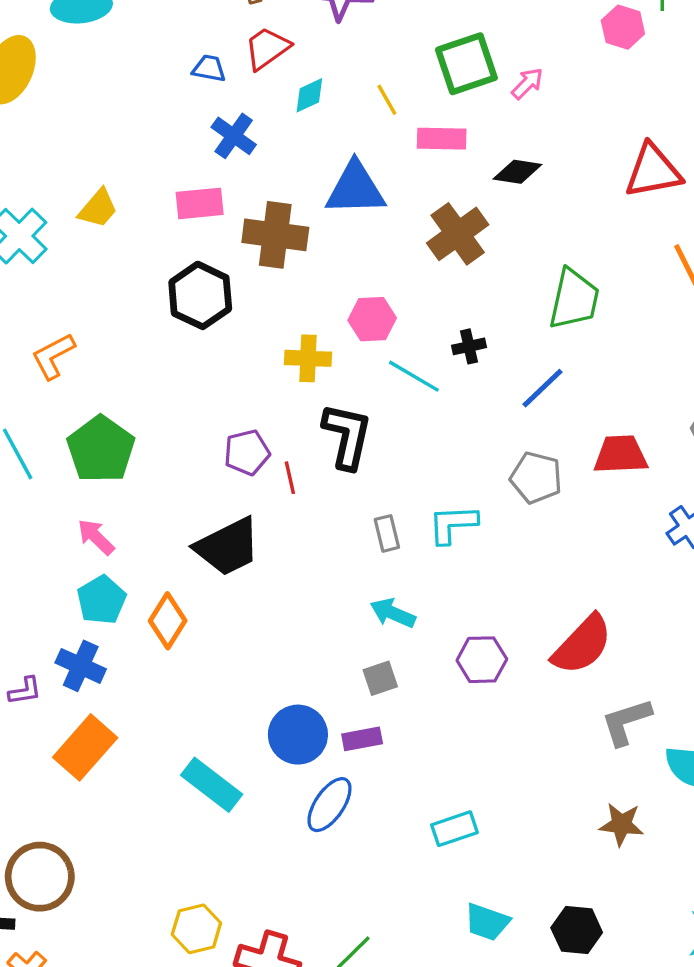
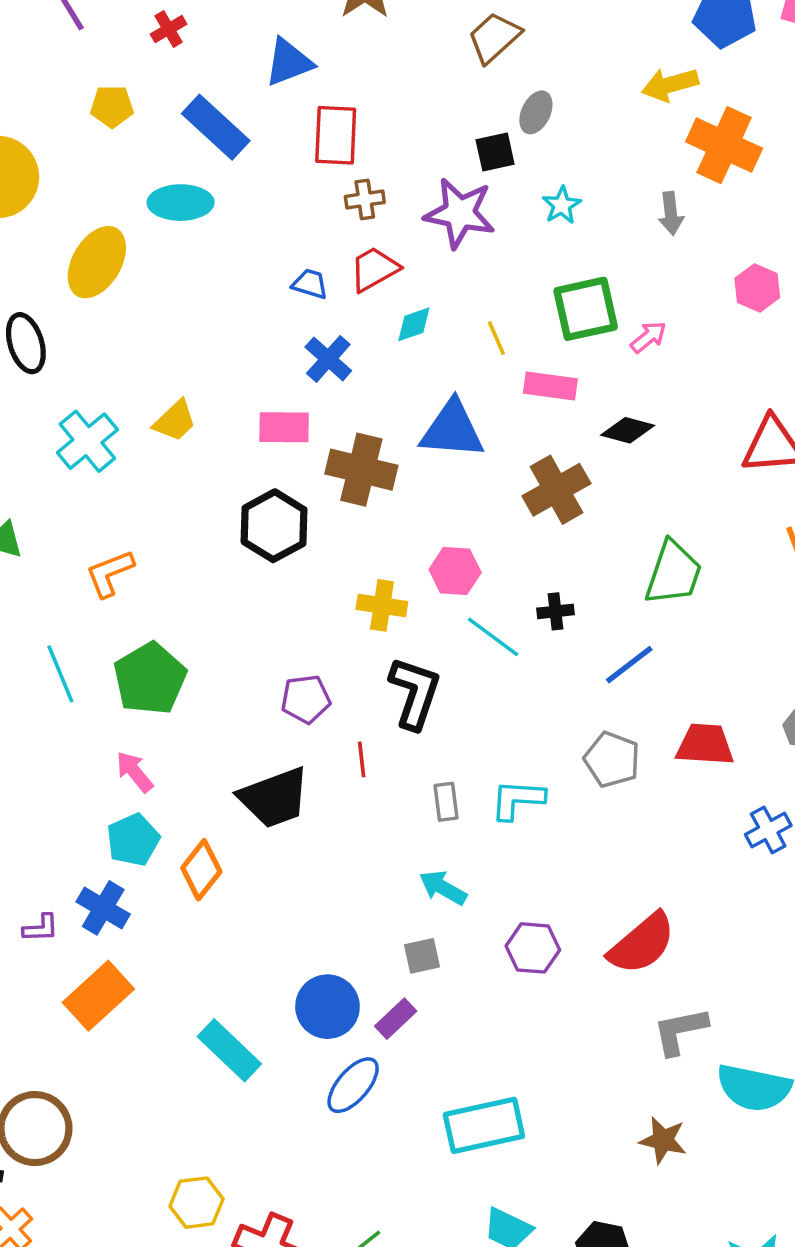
red line: (290, 478) -> (362, 759), moved
purple rectangle: (362, 739) -> (396, 1019), turned -39
cyan rectangle: (454, 829) -> (484, 1125), size x1.6

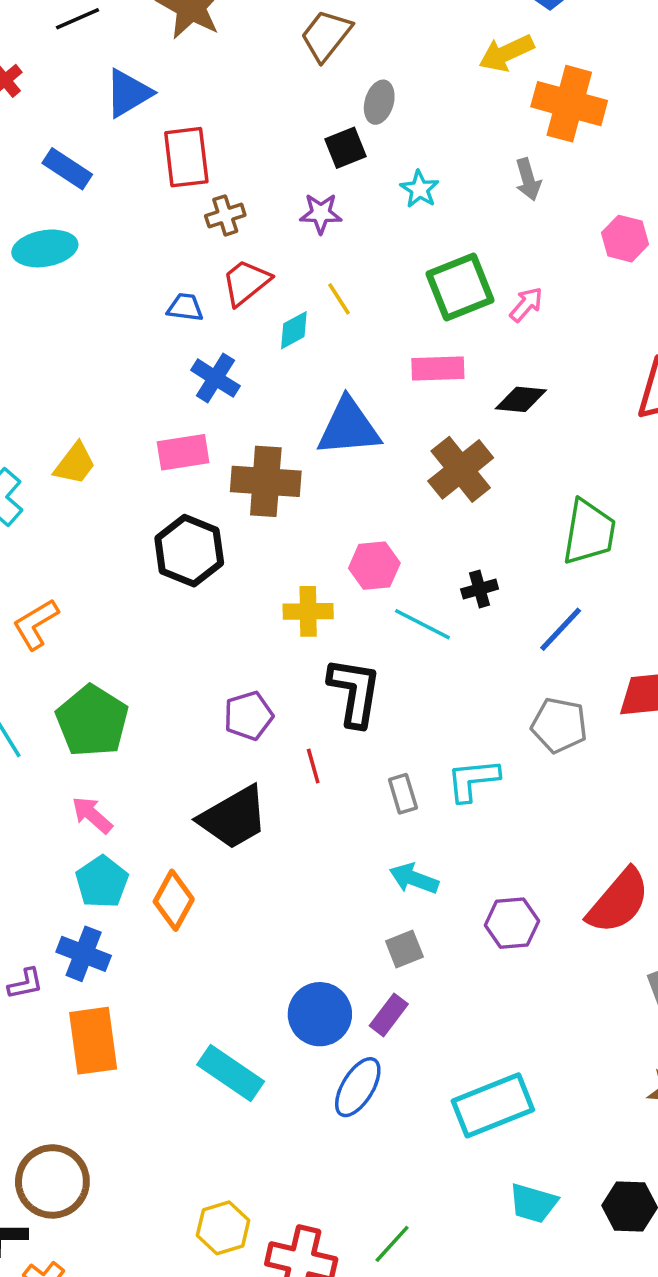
blue rectangle: (216, 127) -> (67, 169), size x0.7
purple star: (460, 213) -> (321, 213), size x0.6
yellow line: (496, 338) -> (339, 299), moved
orange rectangle: (98, 996) -> (93, 1041), turned -46

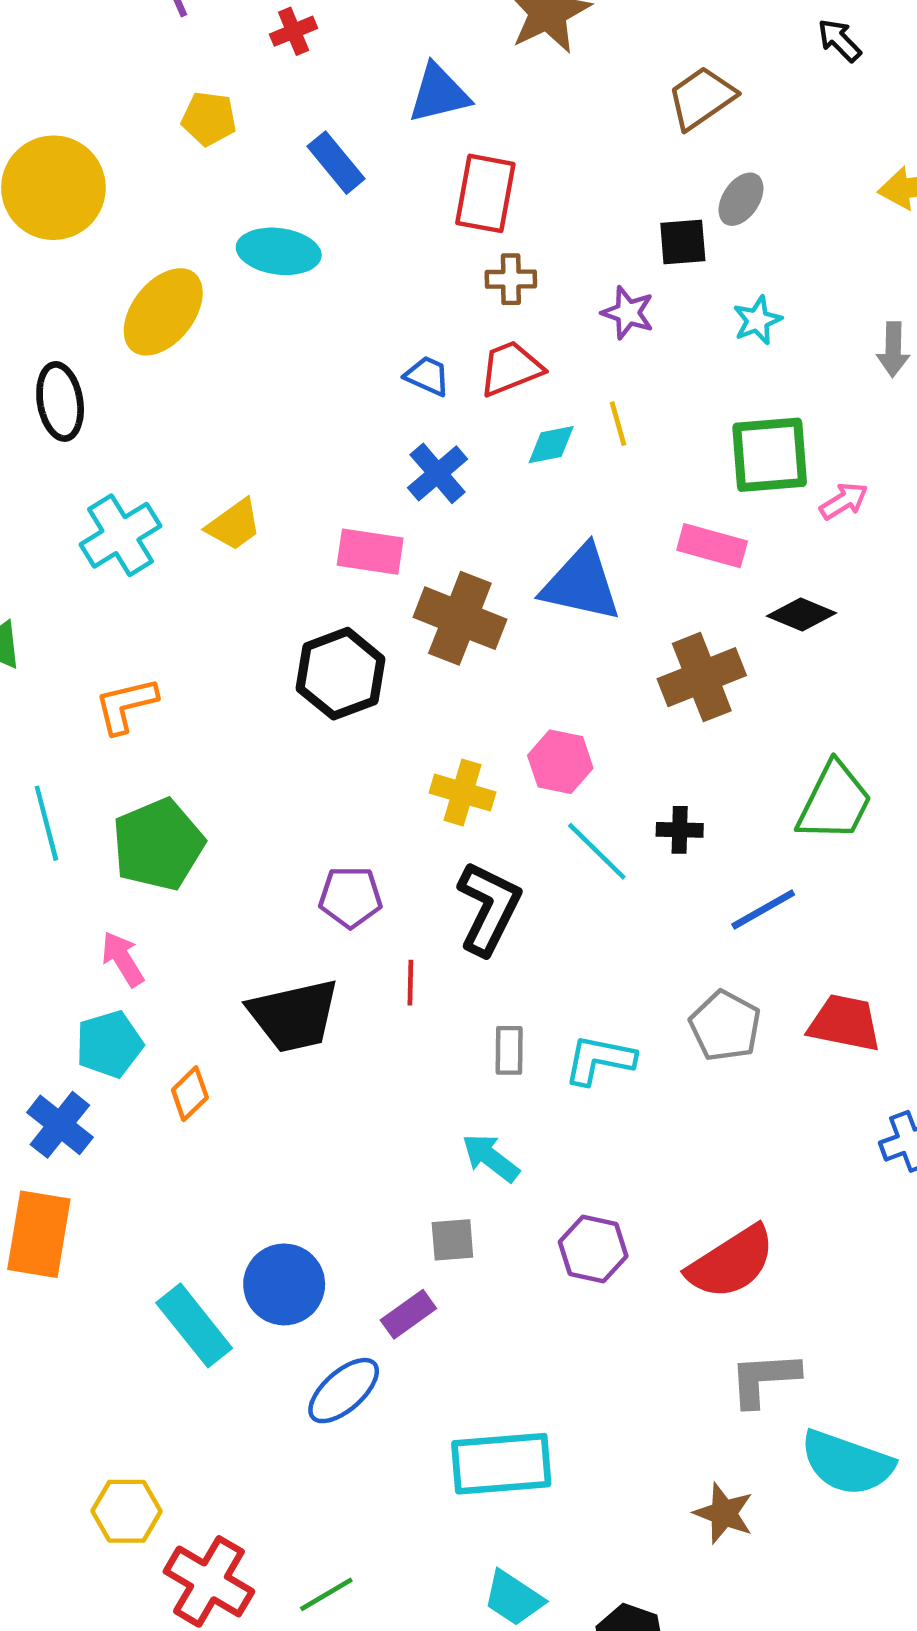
orange diamond: (174, 900) -> (190, 1094), size x0.7
blue circle: (320, 1014) -> (284, 1284), moved

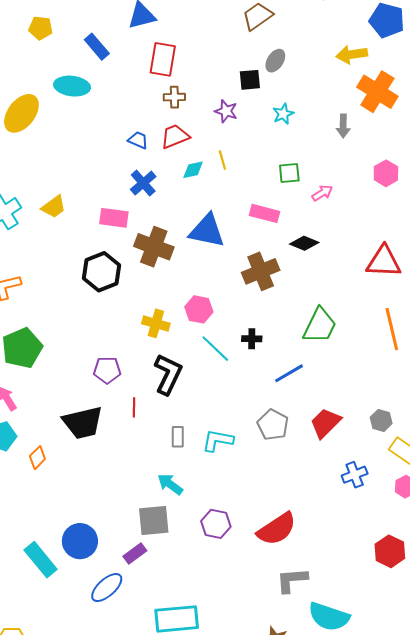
green square: (770, 455) -> (289, 173), size x0.6
red trapezoid: (845, 1023) -> (325, 423), turned -56
gray square: (452, 1240) -> (154, 521), size x1.6

